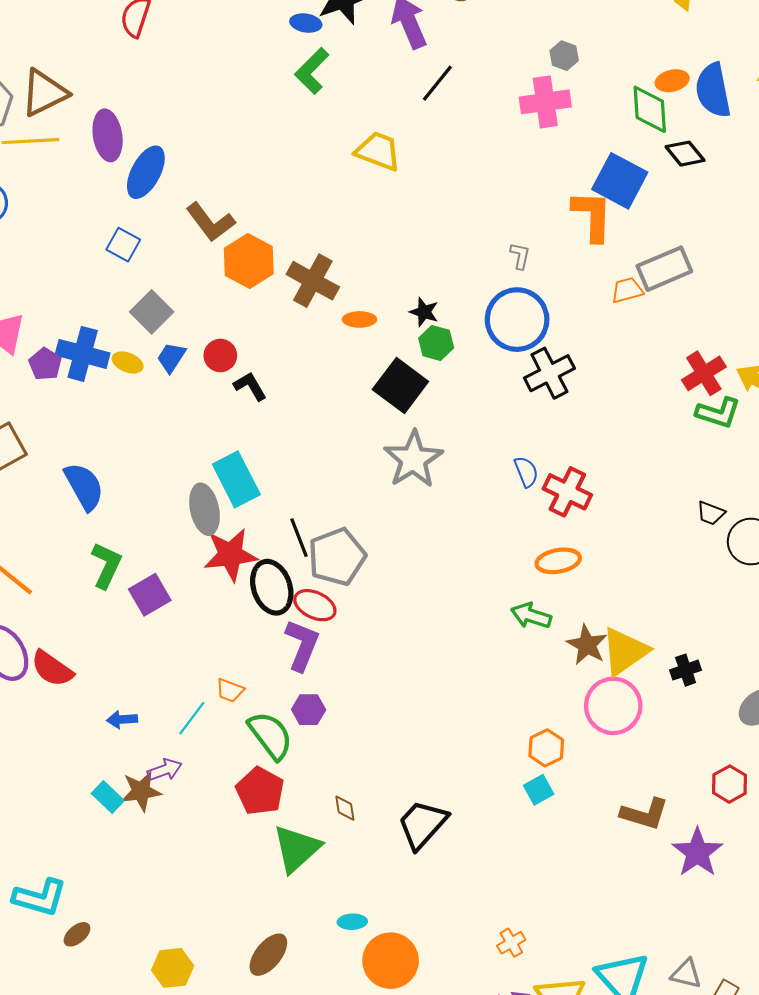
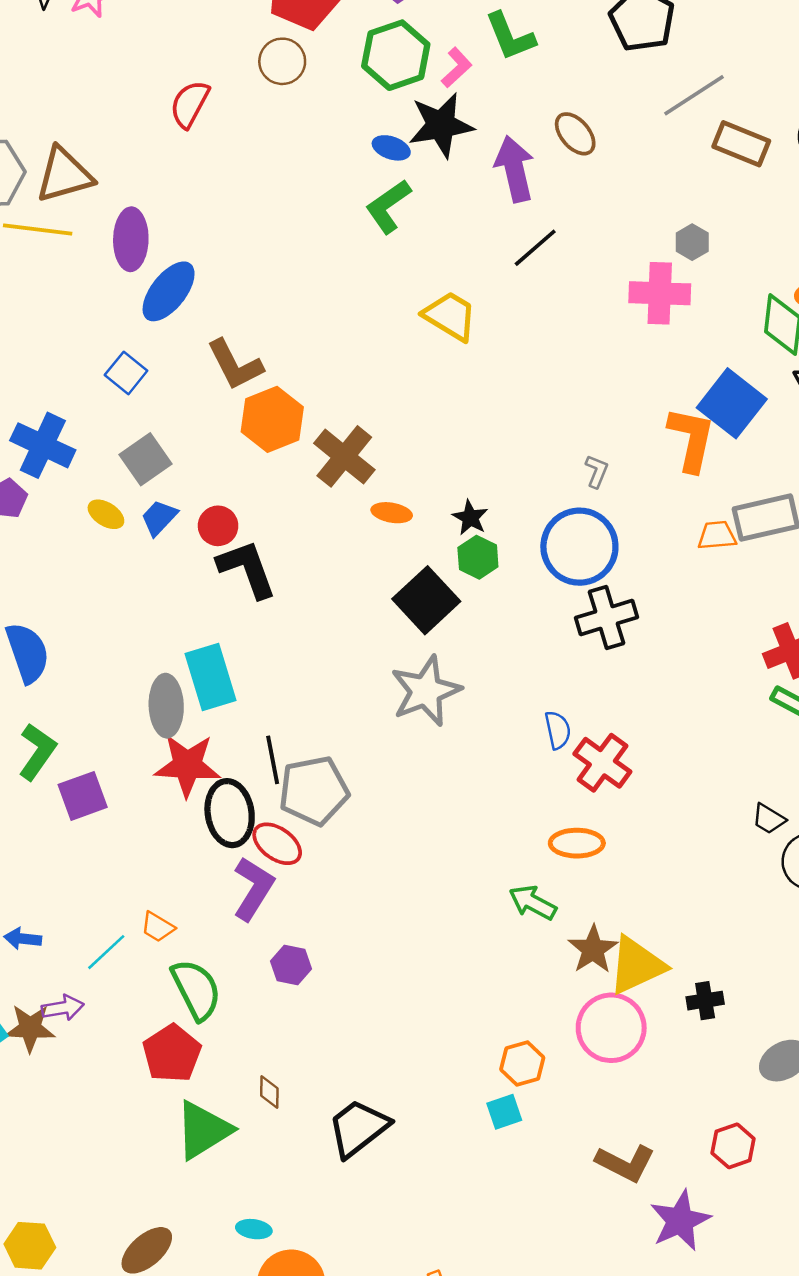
blue cross: (83, 354) -> (43, 445), moved
black L-shape: (250, 386) -> (247, 569), size x1.6
purple hexagon: (309, 710) -> (291, 965), moved

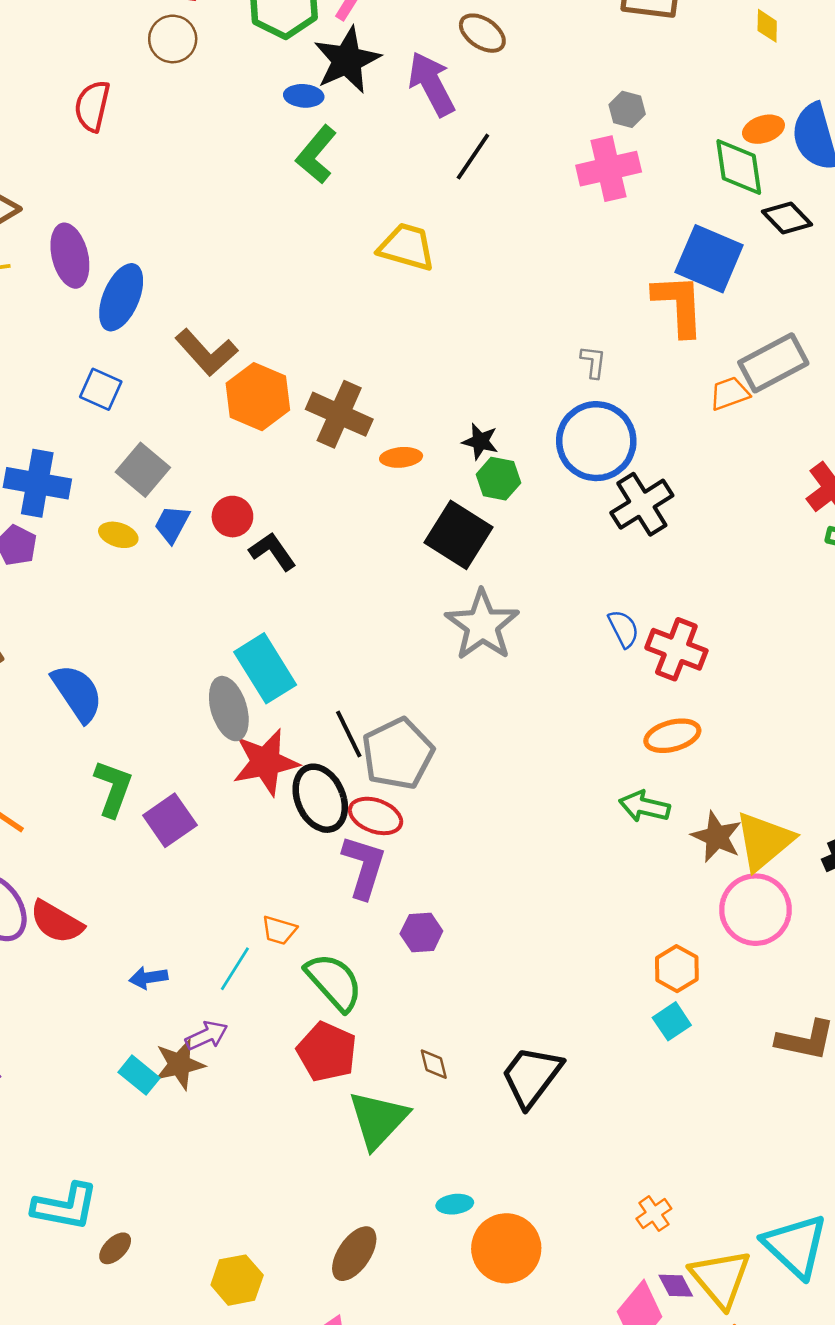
black L-shape: (247, 569) -> (273, 551), size x0.7

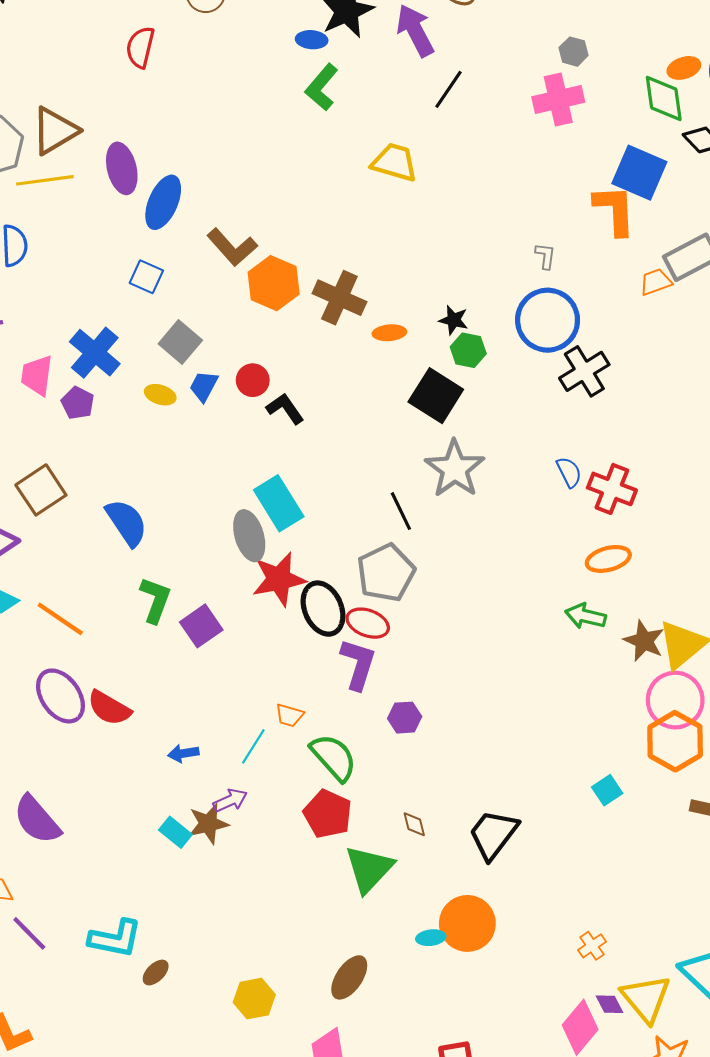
blue cross: (37, 483) -> (95, 353), turned 30
black line: (349, 734) -> (401, 511), moved
orange hexagon: (677, 969) -> (675, 741), moved, size x1.6
orange circle: (506, 1248) -> (467, 923), moved

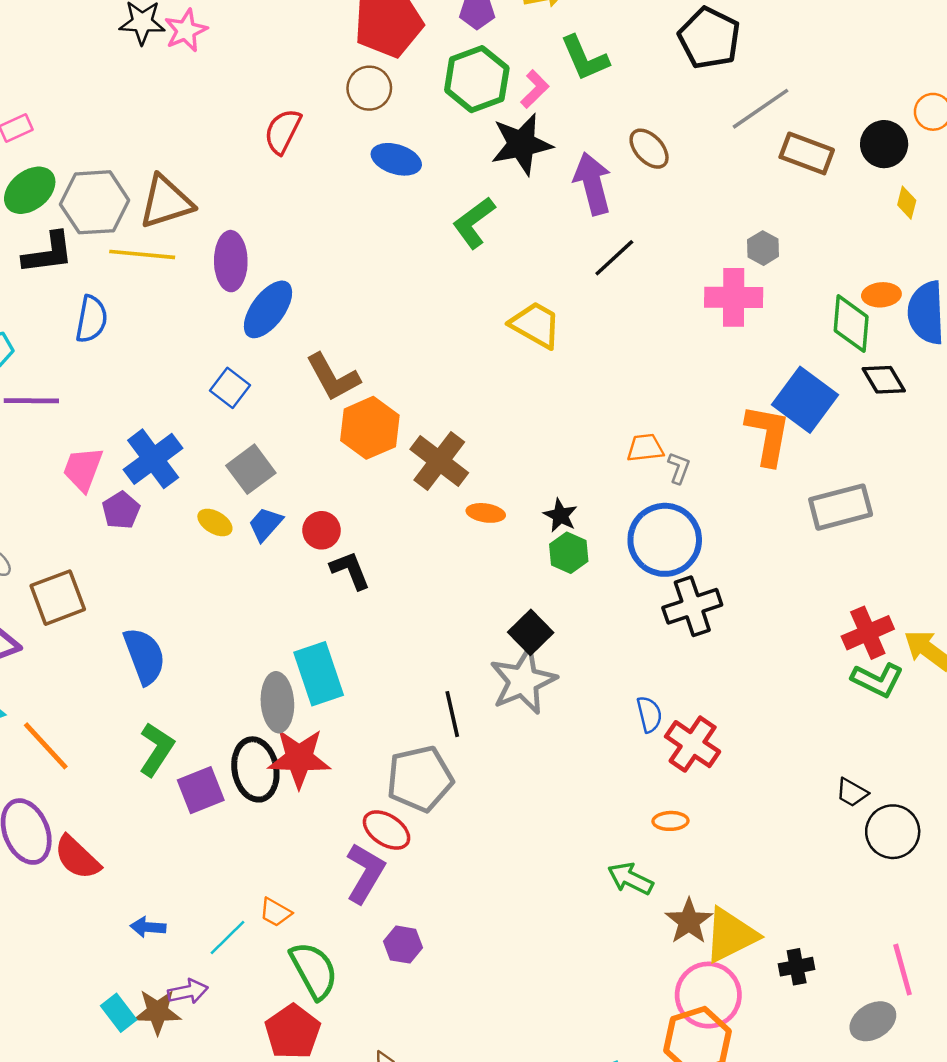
blue ellipse: (312, 40) -> (396, 159), moved, size x1.4
orange trapezoid: (656, 282) -> (645, 448), moved
black square: (436, 396) -> (531, 632), moved, size x0.7
orange ellipse: (608, 559) -> (670, 821), size x0.7
black ellipse: (323, 609) -> (255, 769), moved

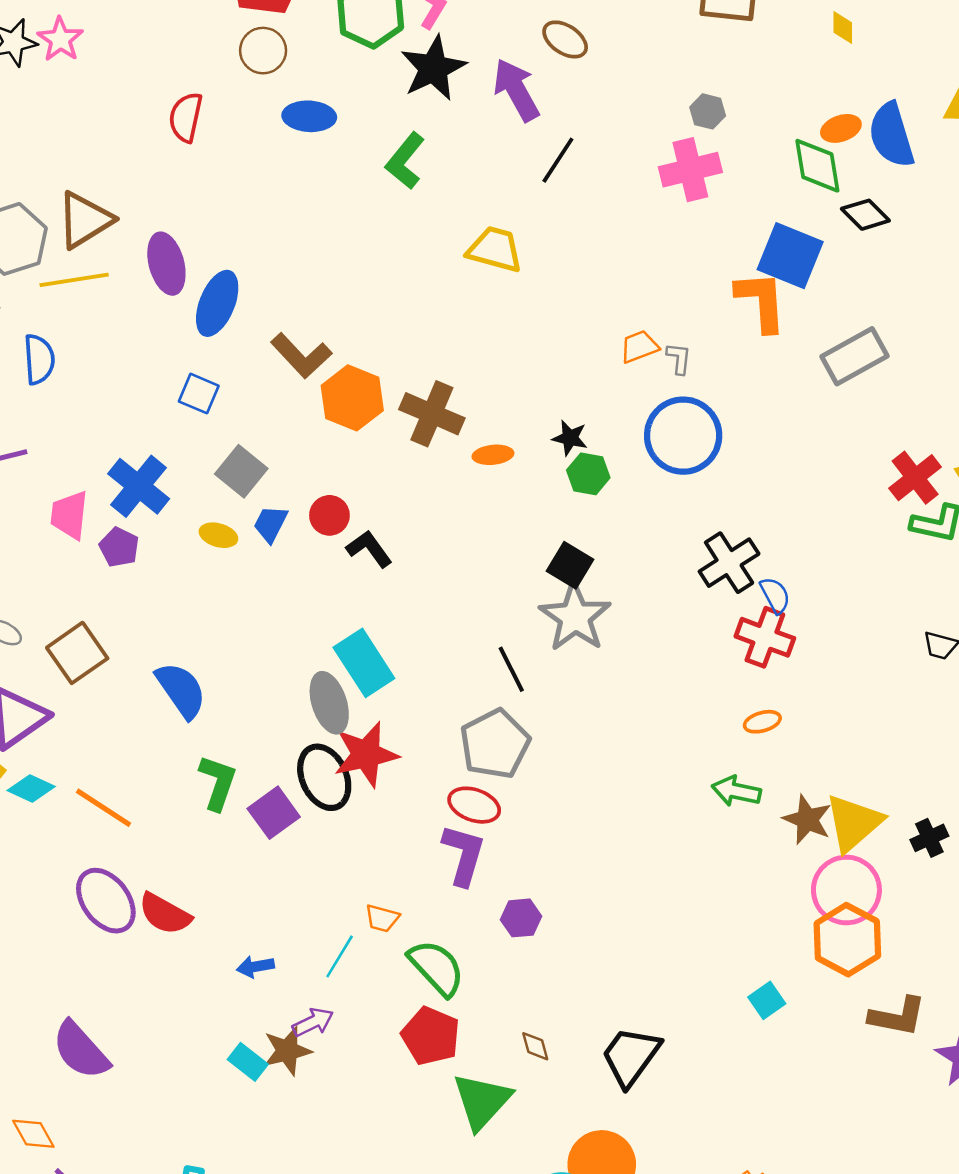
black cross: (692, 606) -> (729, 563), moved
blue semicircle: (649, 714) -> (775, 595), moved

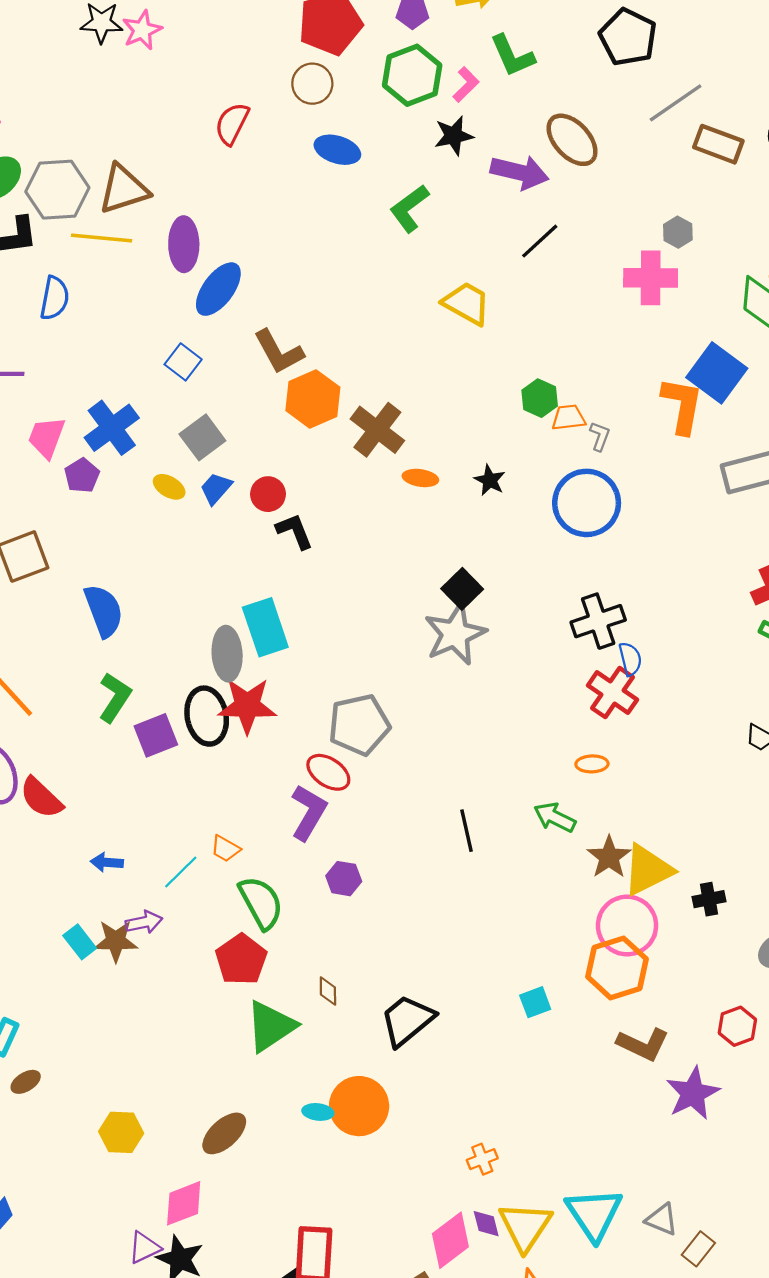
brown ellipse: (565, 39) -> (572, 140), size x1.4
black star: (433, 68) -> (454, 136), size x0.7
purple arrow: (516, 90) -> (520, 172), turned 118
green hexagon: (588, 474) -> (540, 398), moved
black line: (511, 669) -> (467, 831), moved

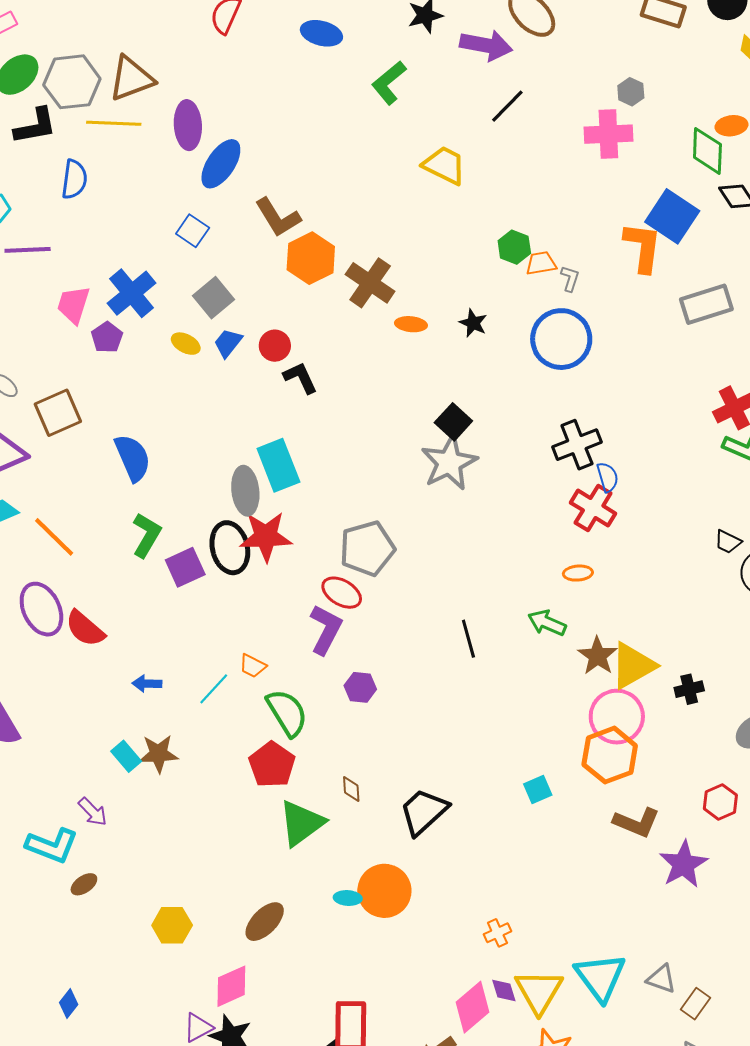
purple arrow: (144, 922) -> (93, 812), moved, turned 60

